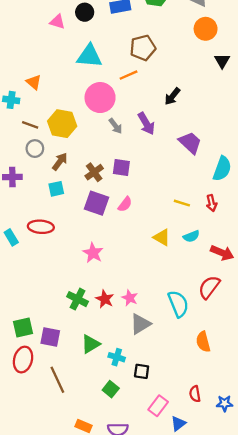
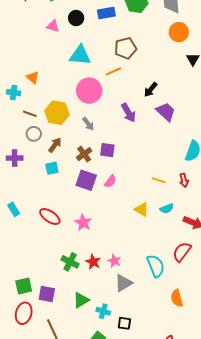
gray arrow: (115, 126) -> (88, 124), moved
purple trapezoid: (190, 143) -> (166, 112), moved
red ellipse: (41, 227) -> (50, 217), moved, turned 30

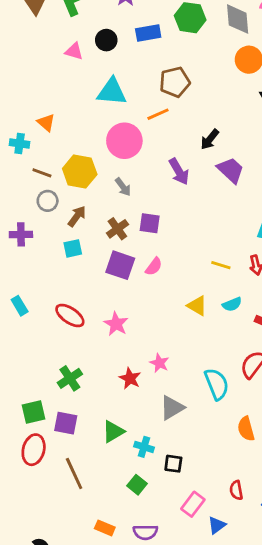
pink star: (114, 261) -> (159, 363), moved
green cross: (70, 262) -> (70, 378), moved, turned 30

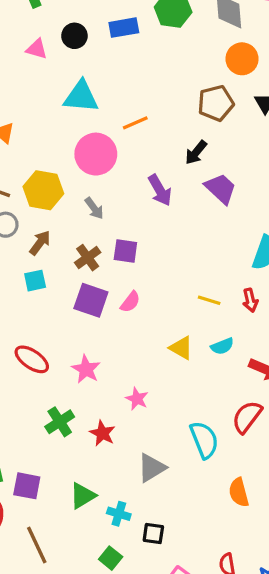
brown pentagon: (175, 82) -> (216, 103), moved
pink star: (159, 363) -> (137, 399), moved
green cross: (70, 378) -> (60, 422), moved

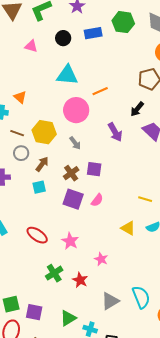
pink triangle: (37, 49) -> (31, 46), moved
cyan semicircle: (204, 440) -> (141, 297), moved

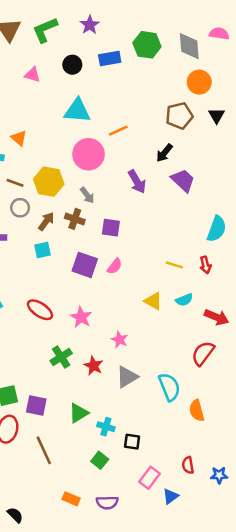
brown cross: (71, 173) -> (75, 219), moved, turned -35
gray triangle: (110, 301) -> (127, 377), moved

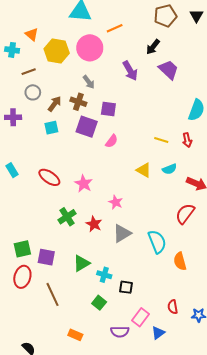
yellow hexagon: (49, 182) -> (57, 51), moved
brown line: (15, 183) -> (29, 72), turned -40
purple square: (85, 265) -> (87, 127), moved
purple semicircle: (107, 503) -> (120, 332), moved

